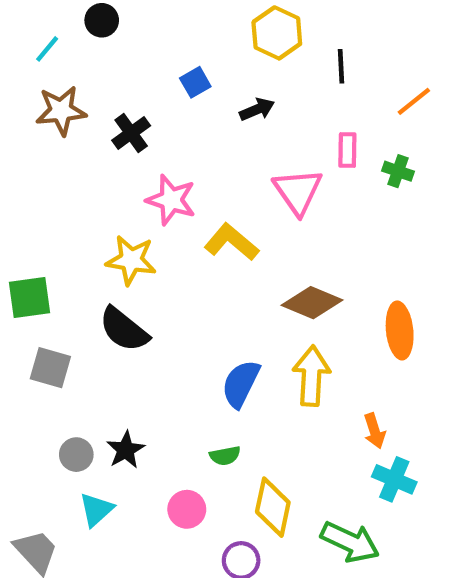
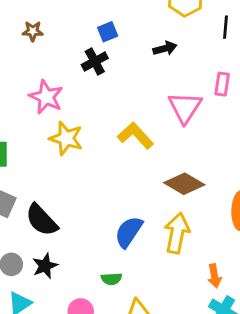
blue square: (195, 82) -> (108, 32), moved
brown star: (61, 111) -> (33, 31), size x0.6
black cross: (131, 133) -> (95, 61), moved
pink star: (171, 200) -> (46, 97), moved
black semicircle: (124, 329) -> (42, 220), moved

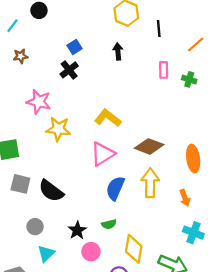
black arrow: (165, 48) -> (118, 52), turned -70
pink triangle: (185, 107) -> (103, 154), moved, turned 35
black star: (45, 266) -> (77, 230), moved
orange arrow: (214, 276) -> (185, 198), moved

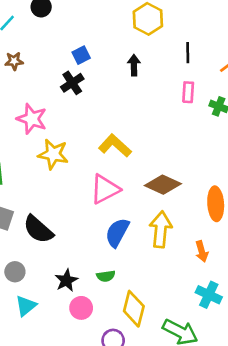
black line: (159, 29) -> (188, 53), moved

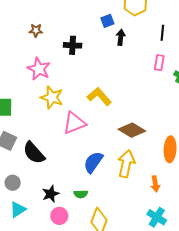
blue square: (81, 55) -> (107, 21), moved
brown star: (14, 61) -> (36, 30), moved
black cross: (72, 83) -> (73, 45), turned 30
pink triangle: (105, 189) -> (74, 123), moved

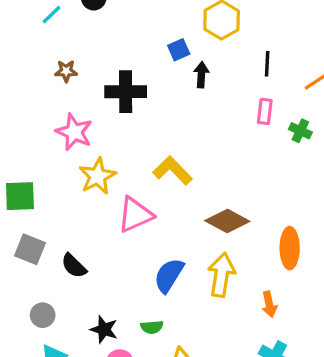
black cross: (73, 45) -> (126, 92), size x1.4
yellow star: (52, 97) -> (97, 176), turned 30
black semicircle: (34, 153) -> (74, 266), size x0.7
black star: (51, 194) -> (104, 329), turned -30

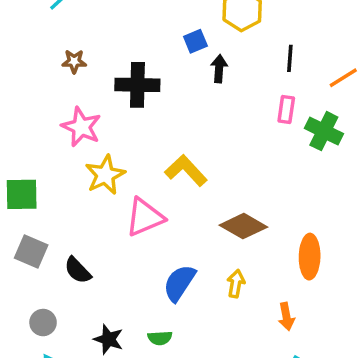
green cross: (300, 131) -> (324, 131), size x1.5
yellow arrow: (221, 275) -> (236, 284), size x0.6

